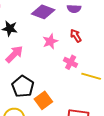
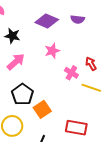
red arrow: (76, 36) -> (91, 64), moved

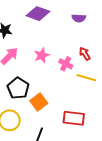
purple semicircle: (78, 19) -> (79, 18), moved
pink star: (52, 51) -> (42, 55), moved

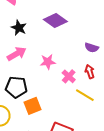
purple semicircle: (79, 18) -> (92, 48), moved
black pentagon: (18, 88) -> (16, 87), turned 30

